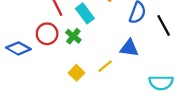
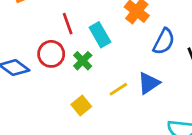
blue triangle: (129, 48) -> (149, 83), turned -48
yellow line: (105, 66) -> (118, 89), moved

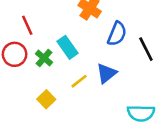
cyan rectangle: (100, 35) -> (68, 47), moved

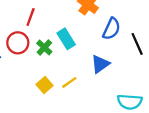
red line: (27, 25) -> (31, 17), turned 42
yellow line: (79, 81) -> (69, 82), moved

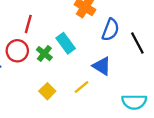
blue triangle: (100, 64) -> (102, 66), turned -48
yellow line: (69, 82) -> (81, 87), moved

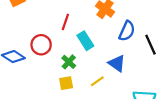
red line: (28, 24) -> (65, 22), moved
green cross: (44, 54) -> (69, 62), moved
yellow square: (47, 91) -> (66, 83), turned 32

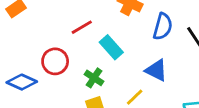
red line: (65, 22) -> (82, 27), turned 49

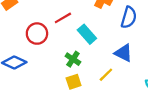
red circle: (55, 61) -> (37, 34), moved

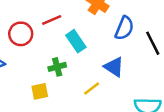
green cross: (73, 59) -> (57, 67), turned 35
yellow square: (74, 82) -> (40, 91), moved

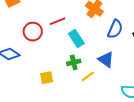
green cross: (57, 67) -> (74, 62), moved

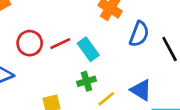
red line: (57, 21) -> (60, 44), moved
blue triangle: (106, 60) -> (141, 90), moved

